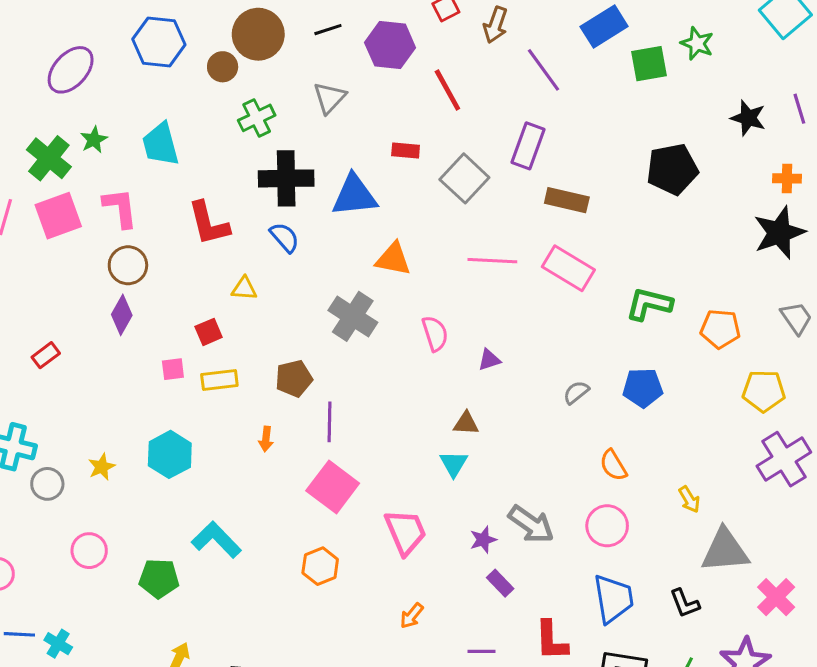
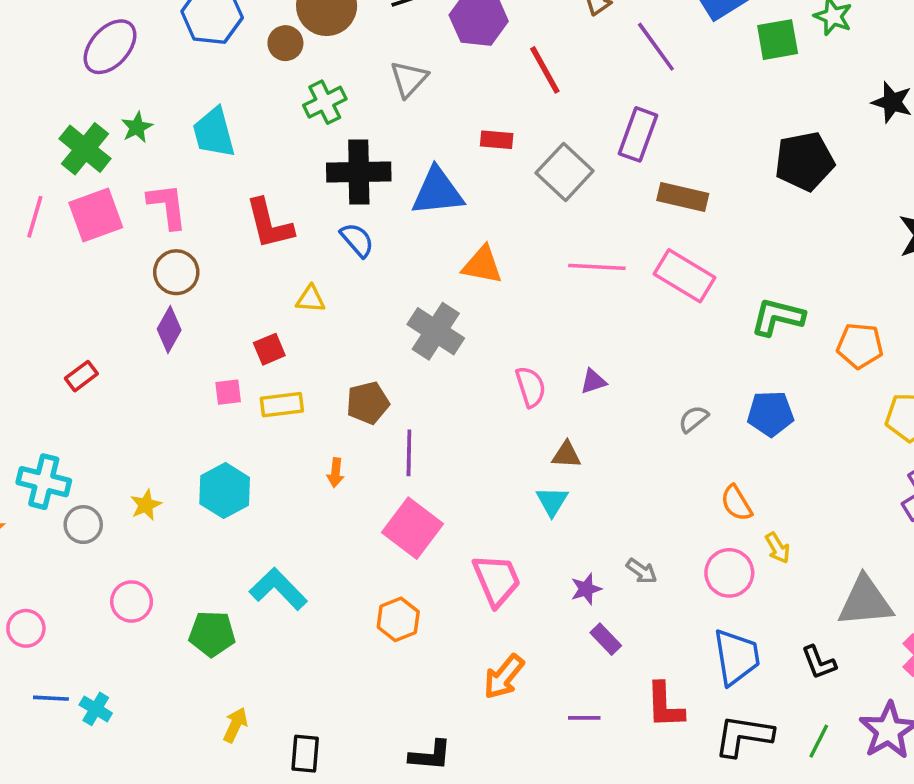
pink semicircle: (435, 333) -> (531, 387), moved
yellow arrow: (689, 499) -> (778, 548), moved
gray arrow: (531, 524) -> (642, 571), size x0.6
orange arrow: (412, 616) -> (504, 677), size x1.5

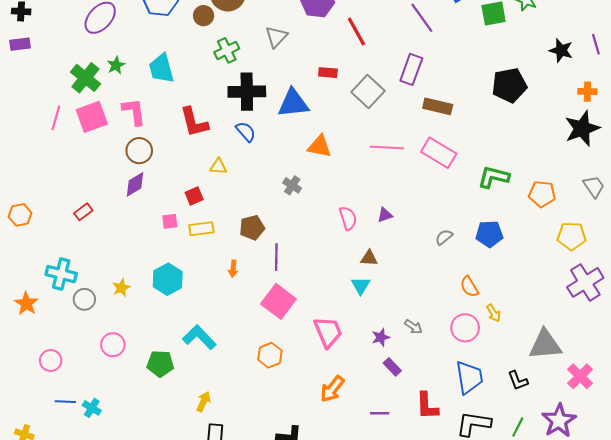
purple diamond: (169, 329) -> (135, 184), turned 30
gray cross: (436, 331) -> (292, 185), size x0.6
yellow arrow: (235, 725) -> (204, 402), moved

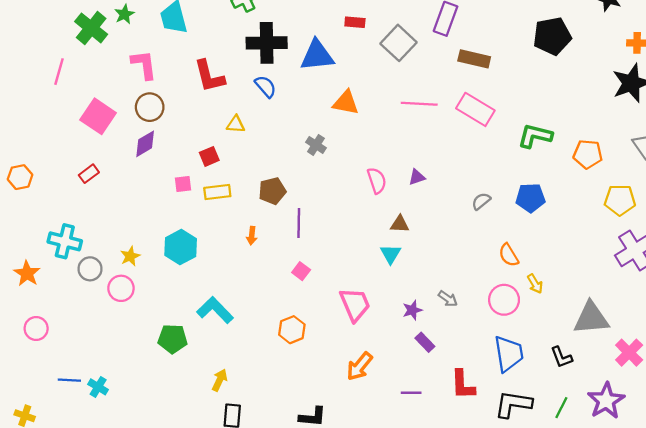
pink square: (92, 117) -> (98, 116), moved, turned -36
pink square: (278, 301) -> (301, 271), size x0.5
pink circle: (113, 345) -> (121, 288), moved
pink circle: (51, 360) -> (36, 328), moved

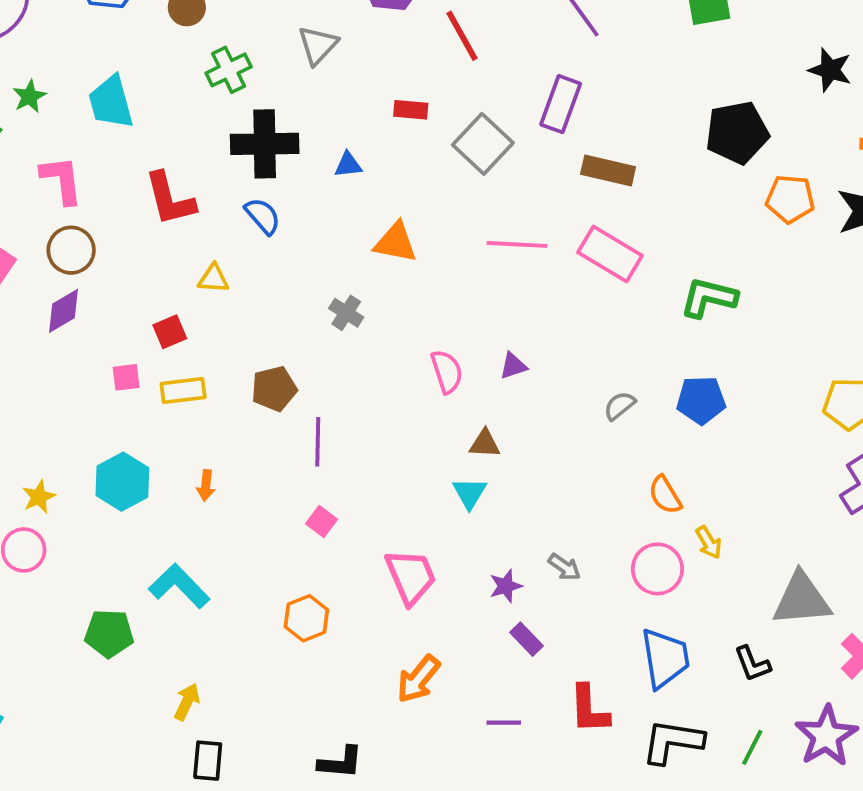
blue triangle: (317, 56) -> (348, 165), size x0.5
orange pentagon: (588, 154) -> (790, 199), moved
orange arrow: (252, 236) -> (206, 485), moved

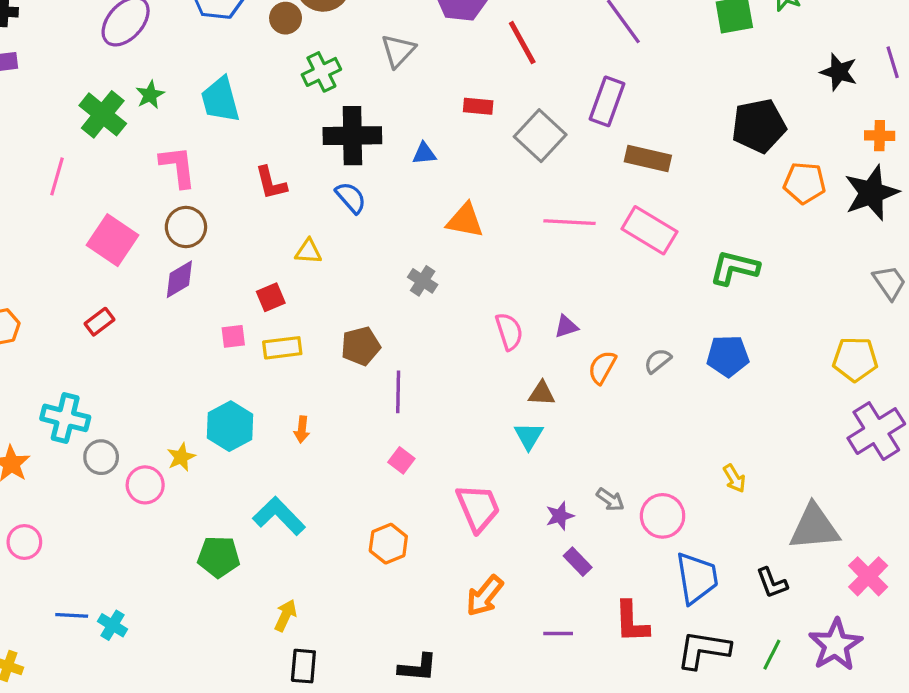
red L-shape: (170, 199) -> (271, 183), size x0.7
orange semicircle: (665, 495) -> (602, 367), moved, turned 60
yellow star: (39, 497) -> (181, 457), moved
pink circle: (657, 569) -> (663, 516), moved

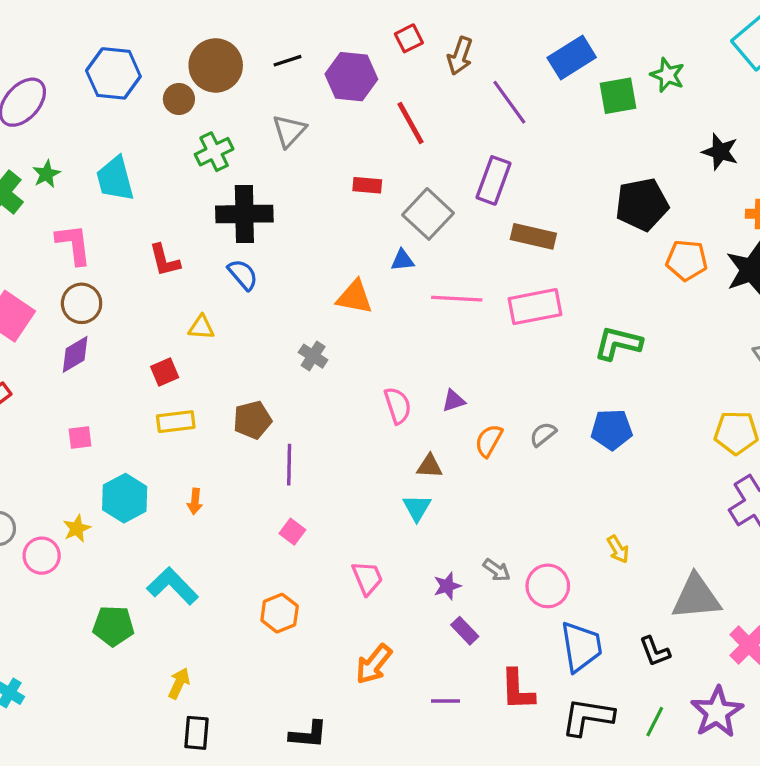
blue triangle: (424, 154) -> (402, 260), moved
pink rectangle: (649, 230) -> (535, 307), turned -42
pink square: (233, 336) -> (80, 437), moved
pink trapezoid: (478, 508) -> (367, 578), size x0.7

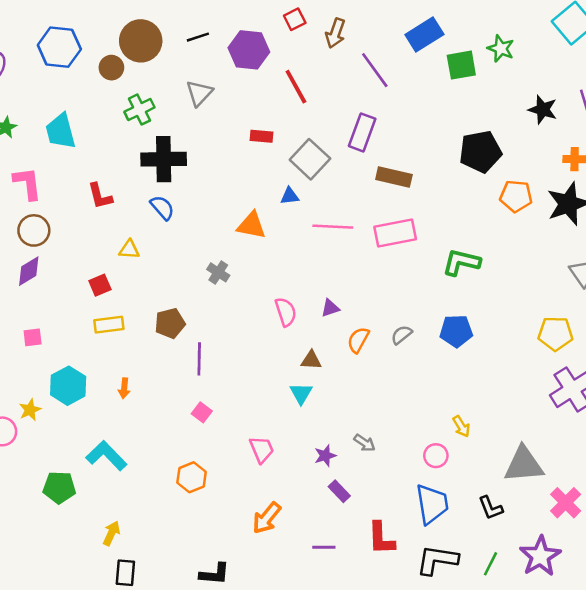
pink circle: (548, 586) -> (436, 456), moved, size x0.7

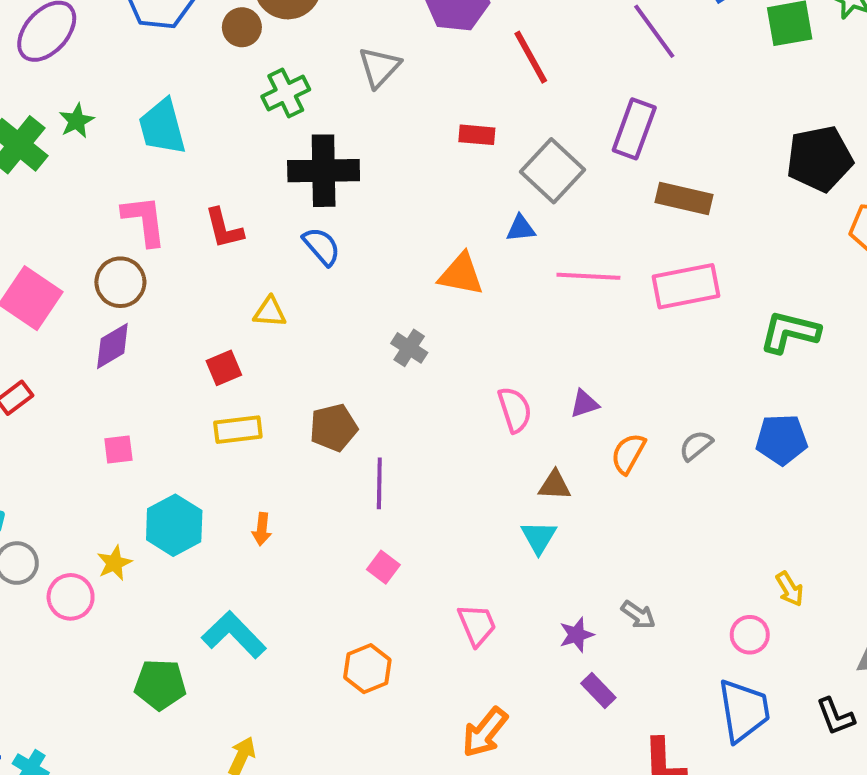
pink L-shape: (27, 183) -> (144, 220), moved

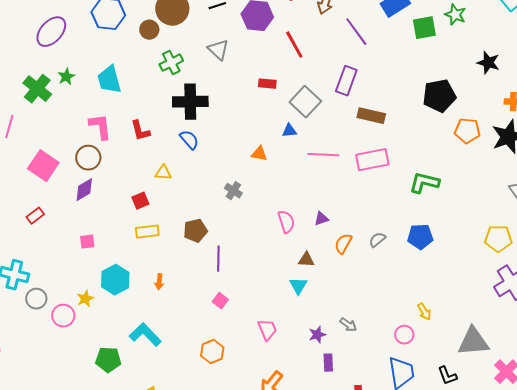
gray triangle: (379, 67) -> (218, 50), turned -30
orange triangle: (461, 274) -> (259, 154), size x0.7
purple rectangle: (598, 690) -> (328, 363), turned 42

